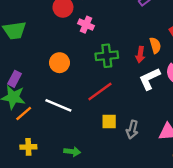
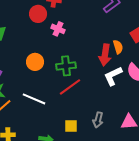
red arrow: (140, 55) -> (105, 55), size x1.5
green cross: (107, 56) -> (66, 66), moved
yellow square: (109, 122) -> (71, 126), moved

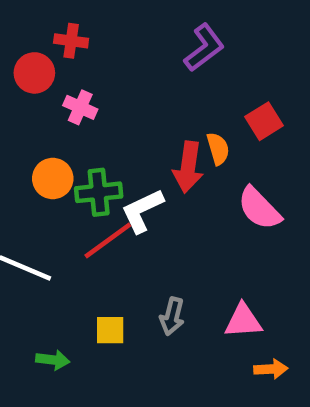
orange circle: (35, 62) -> (53, 179), moved
white L-shape: (113, 76) -> (142, 211), moved

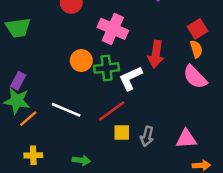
pink cross: (80, 107) -> (113, 29), moved, size x1.6
orange semicircle: (218, 149) -> (196, 49), moved
red line: (108, 241) -> (112, 111), moved
yellow square: (110, 330) -> (122, 133), moved

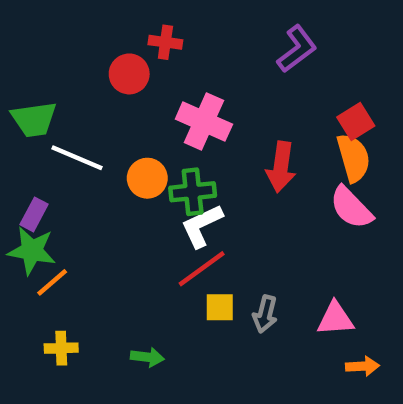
orange semicircle: (196, 49) -> (353, 158), size x1.5
white L-shape: (131, 78) -> (202, 226), moved
white line: (66, 110) -> (77, 158), moved

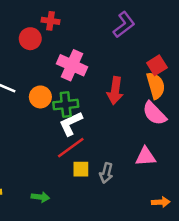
pink triangle: (335, 319) -> (146, 156), moved

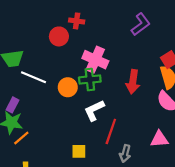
green cross: (66, 105) -> (90, 80), moved
red line: (71, 148) -> (111, 131), moved, turned -35
yellow square: (81, 169) -> (79, 151), moved

